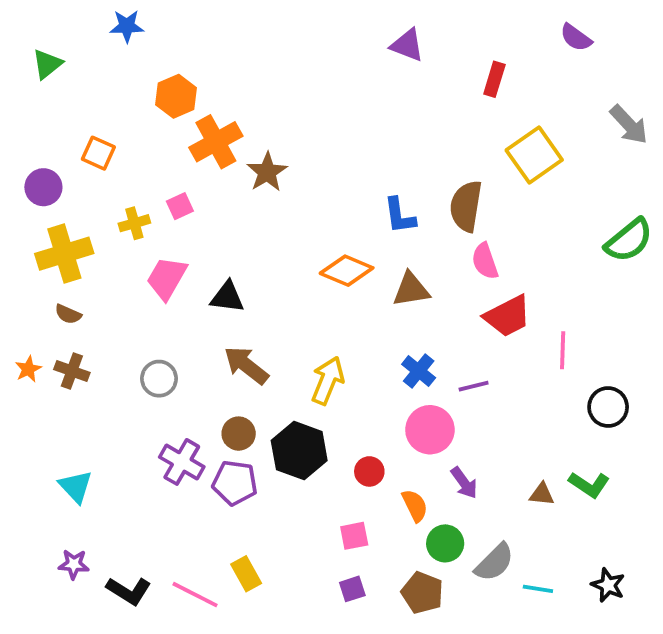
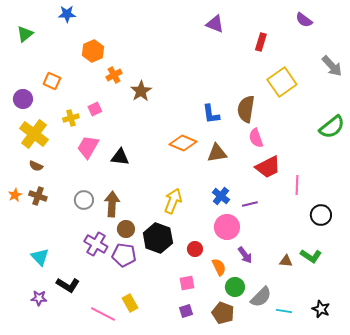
orange cross: (216, 142) -> (114, 75), size x0.6
yellow cross: (64, 254) -> (34, 134), turned -36
brown arrow: (246, 365) -> (112, 204), moved, turned 55
black L-shape: (129, 591) -> (68, 285), moved

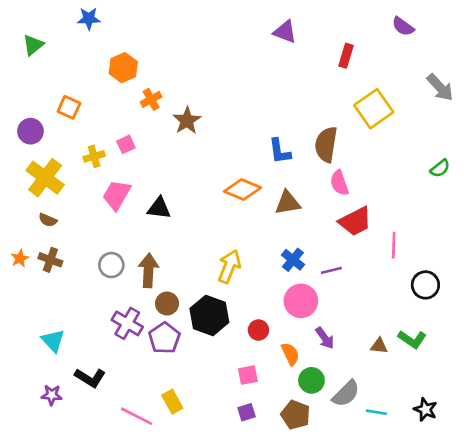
green semicircle: (332, 127) -> (440, 168), size x0.6
purple pentagon: (124, 255) -> (164, 338), turned 30

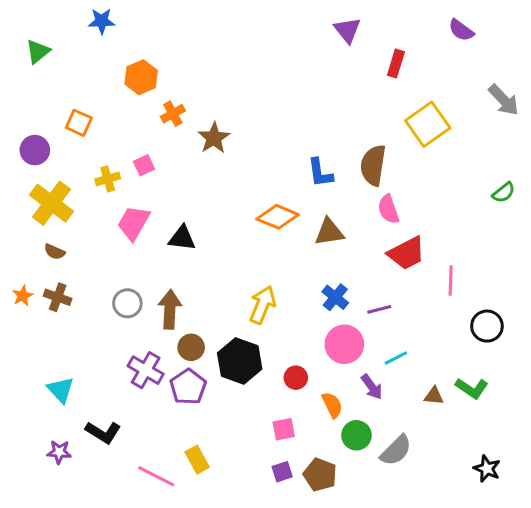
purple triangle: (285, 32) -> (347, 30), moved, turned 30
cyan line: (376, 412) -> (396, 358), moved, turned -36
brown pentagon: (296, 415) -> (320, 475), moved

